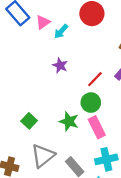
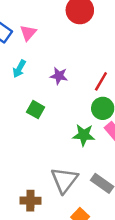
cyan arrow: (61, 31) -> (19, 69), moved
green square: (29, 121) -> (36, 110), moved

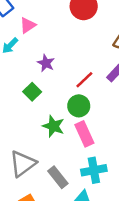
pink triangle: (28, 33) -> (28, 25), moved
green square: (36, 110) -> (32, 92), moved

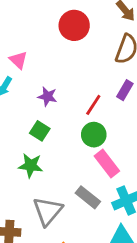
pink triangle: (28, 25) -> (18, 60), turned -30
green star: (53, 126) -> (31, 165), moved
gray rectangle: (58, 177) -> (88, 197), moved

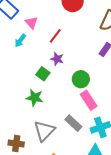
purple star: (47, 96) -> (57, 59), moved
red line: (93, 105) -> (55, 36), moved

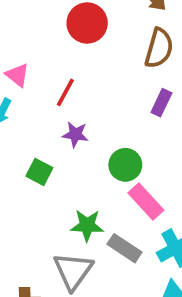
green square: (43, 74) -> (39, 172), moved
green star: (35, 98) -> (87, 225), moved

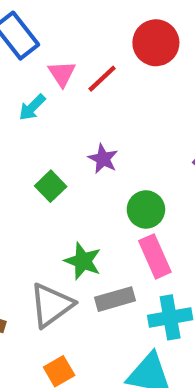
red line: (65, 92) -> (102, 79), moved
gray rectangle: (125, 248) -> (115, 299), turned -68

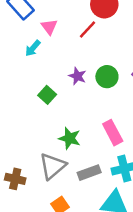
red line: (102, 79) -> (87, 30), moved
green circle: (146, 209) -> (107, 77), moved
gray rectangle: (115, 299) -> (89, 173), moved

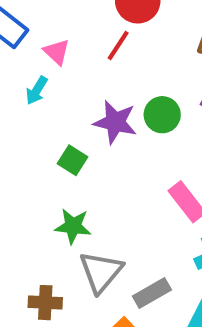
purple star: (77, 76) -> (115, 122), size x1.5
green star: (70, 138) -> (73, 226), moved
gray rectangle: (89, 173) -> (152, 293), moved

